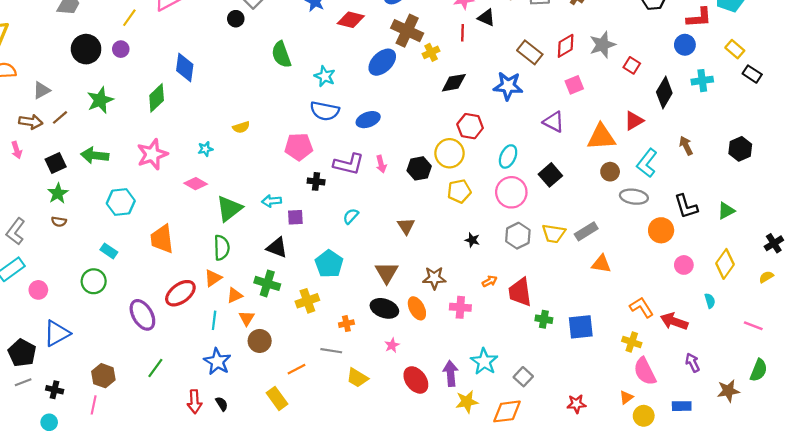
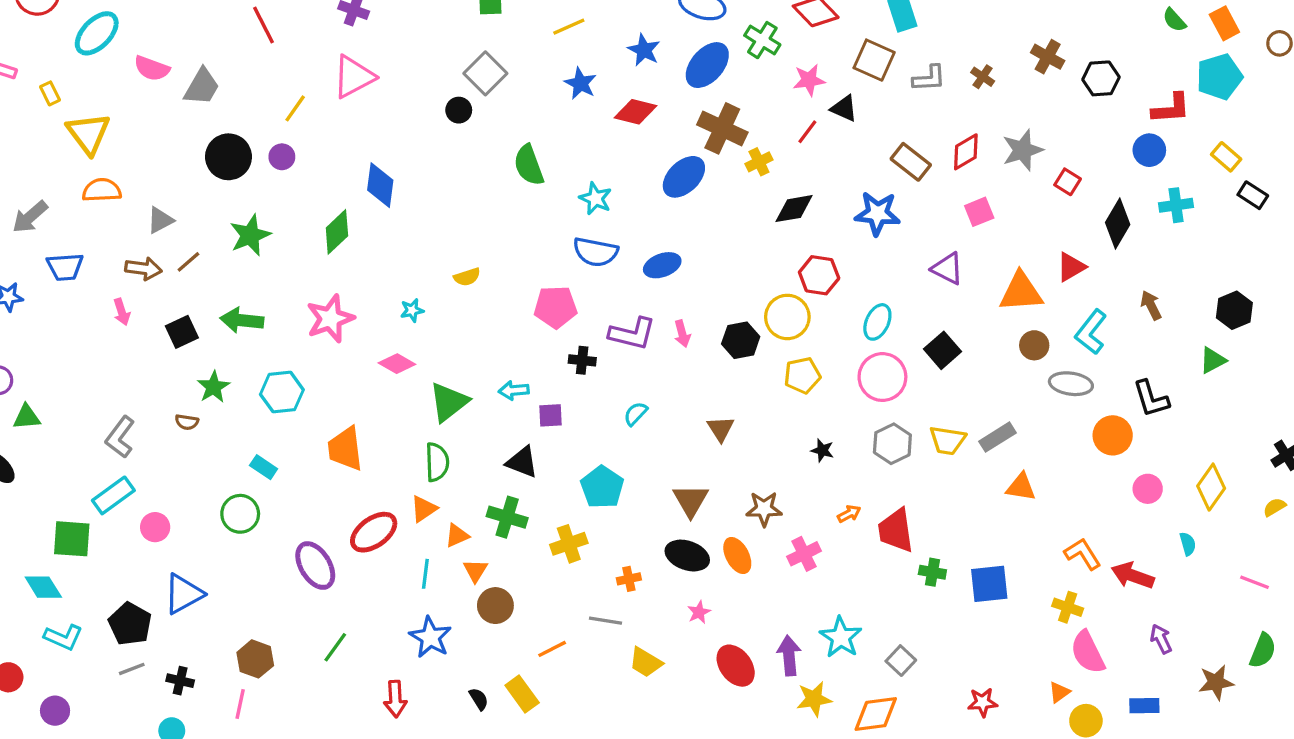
red line: (462, 33) -> (807, 132), turned 35
green star: (58, 193) -> (213, 387), moved
green triangle: (726, 211) -> (1213, 360), moved
pink cross: (460, 307) -> (804, 554), turned -30
black semicircle: (222, 404) -> (479, 699), moved

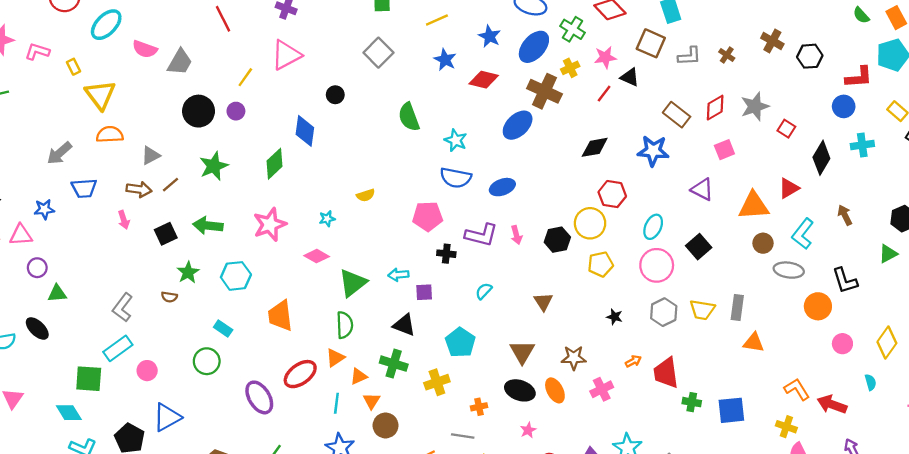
black circle: (459, 110) -> (335, 95), moved
yellow cross: (759, 162) -> (570, 68), moved
gray rectangle: (998, 437) -> (737, 307), turned -50

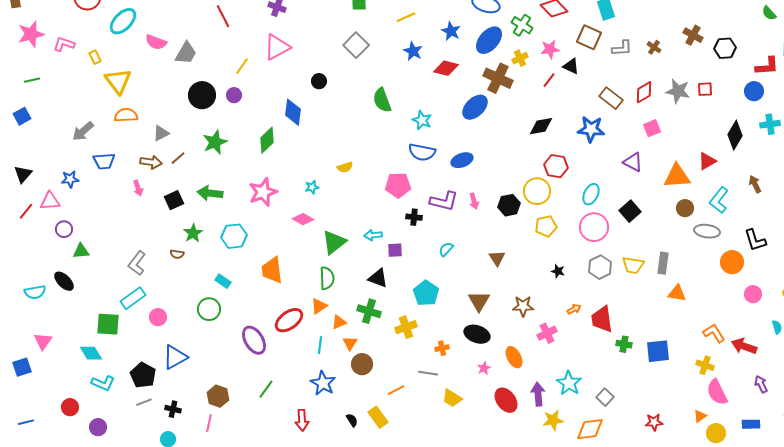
gray star: (755, 106) -> (678, 91), turned 30
red square: (786, 129) -> (705, 89), moved, turned -35
orange ellipse: (555, 390) -> (514, 357), moved

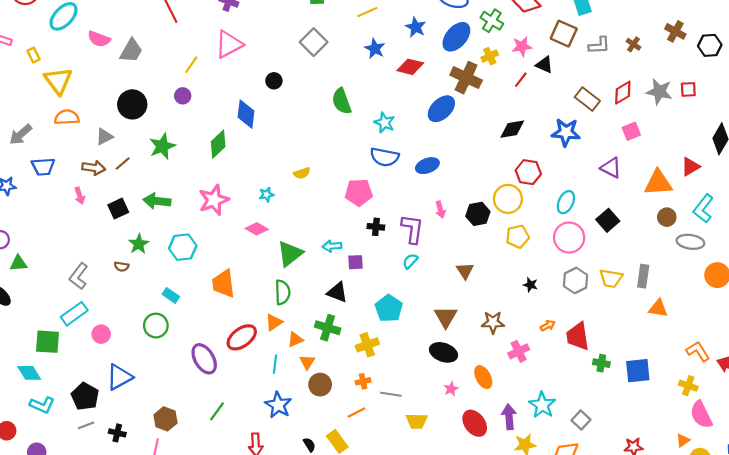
black circle: (202, 95) -> (132, 104), moved
purple L-shape: (444, 201) -> (412, 229), moved, turned -96
orange cross: (442, 348) -> (363, 381), moved
yellow trapezoid: (452, 398) -> (417, 421), turned -30

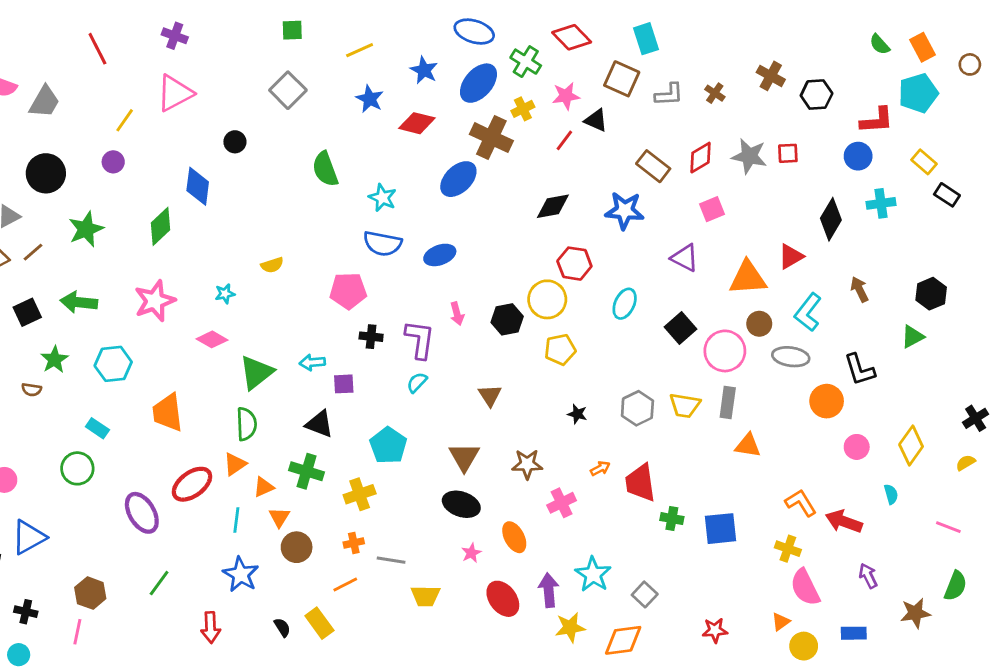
pink circle: (569, 238) -> (725, 351), moved

